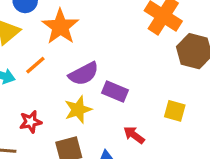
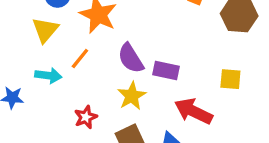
purple semicircle: (84, 74) -> (131, 58), turned 96
red arrow: (134, 135) -> (193, 111), size x1.6

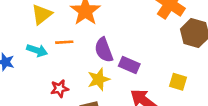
orange line: (80, 59) -> (64, 42), turned 36

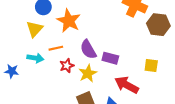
red star: (60, 89) -> (67, 66), moved

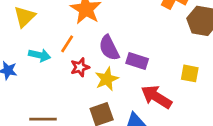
yellow triangle: (35, 29) -> (24, 17), moved
orange line: (56, 48) -> (67, 44), turned -48

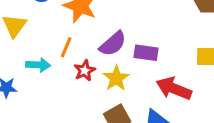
purple semicircle: (109, 48) -> (113, 44), turned -95

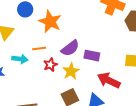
orange line: (66, 47) -> (39, 48), turned 56

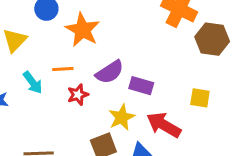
cyan arrow: (20, 59) -> (33, 82), turned 42
yellow star: (71, 71) -> (122, 117), moved

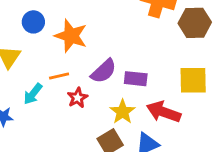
cyan arrow: (33, 82) -> (33, 94), turned 85
yellow square: (200, 98) -> (193, 80), size x1.5

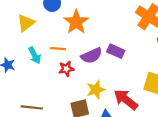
purple rectangle: (136, 79) -> (116, 51), moved
cyan arrow: (33, 94) -> (35, 55), turned -84

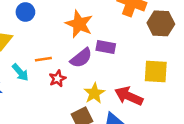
orange star: (76, 22) -> (79, 24), moved

